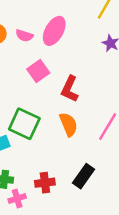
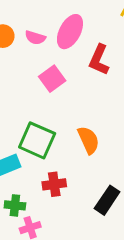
red L-shape: (70, 89) -> (99, 60), moved
red cross: (45, 183) -> (54, 184), moved

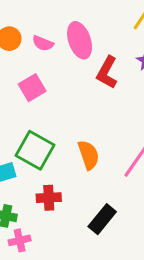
pink ellipse: (70, 32) -> (80, 40), turned -52
pink square: (52, 79) -> (32, 88), moved

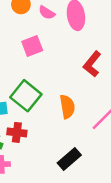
red L-shape: (107, 72) -> (92, 64), moved
red cross: (49, 198) -> (17, 132), moved

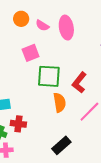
red L-shape: (92, 64) -> (79, 83), moved
green square: (26, 96) -> (49, 76), moved, turned -35

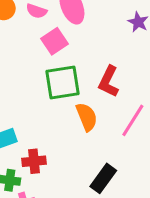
pink square: (31, 53) -> (54, 41), moved

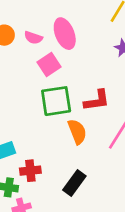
red L-shape: (109, 82) -> (97, 100), turned -124
black rectangle: (103, 178) -> (74, 183), moved

